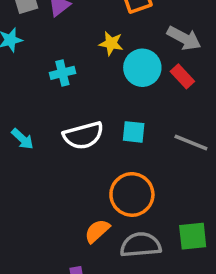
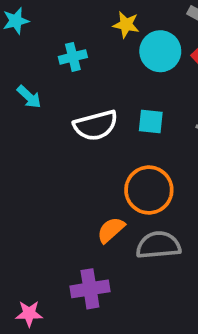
cyan arrow: (23, 139) -> (29, 97), moved

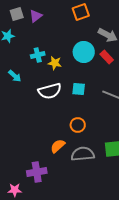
yellow star: (126, 25) -> (55, 63), moved
orange circle: (149, 190) -> (78, 125), size x0.6
purple cross: (90, 289) -> (37, 172), moved

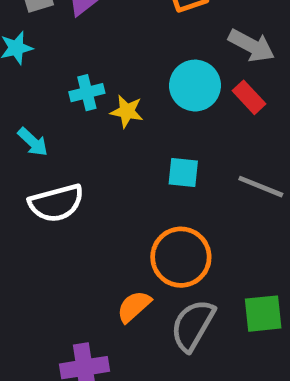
white semicircle: (50, 91) -> (56, 203), moved
orange circle: (78, 125) -> (181, 257), size x1.6
gray semicircle: (83, 154) -> (193, 325), turned -55

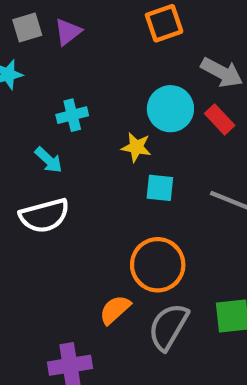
yellow star: (127, 111) -> (136, 147), moved
cyan arrow: (33, 142) -> (49, 160), moved

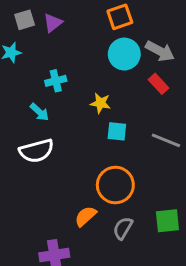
cyan circle: (170, 109) -> (124, 54), moved
gray semicircle: (168, 327) -> (123, 228), size x0.7

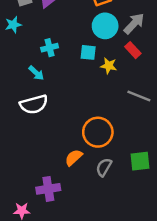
gray arrow: (160, 51) -> (134, 23), turned -75
yellow star: (100, 103) -> (109, 66), moved
cyan square: (117, 131) -> (88, 52), moved

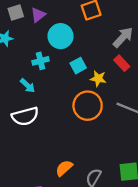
cyan circle: (105, 26) -> (61, 36), moved
cyan square: (88, 52) -> (78, 66), turned -35
orange circle: (98, 132) -> (88, 106), moved

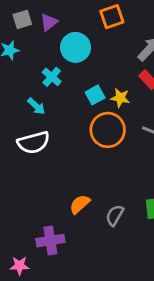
cyan cross: (40, 61) -> (52, 77), turned -35
cyan square: (78, 66) -> (95, 95), moved

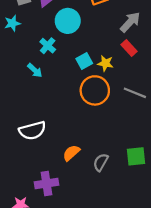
white semicircle: (34, 143) -> (32, 130), moved

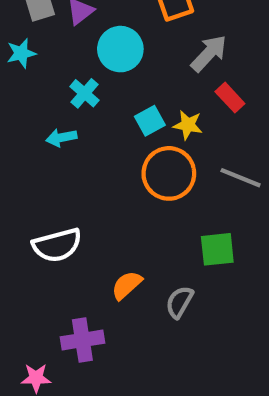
gray arrow: (130, 22) -> (209, 53), moved
cyan arrow: (35, 70) -> (61, 138), turned 126
green square: (136, 156) -> (217, 249), moved

